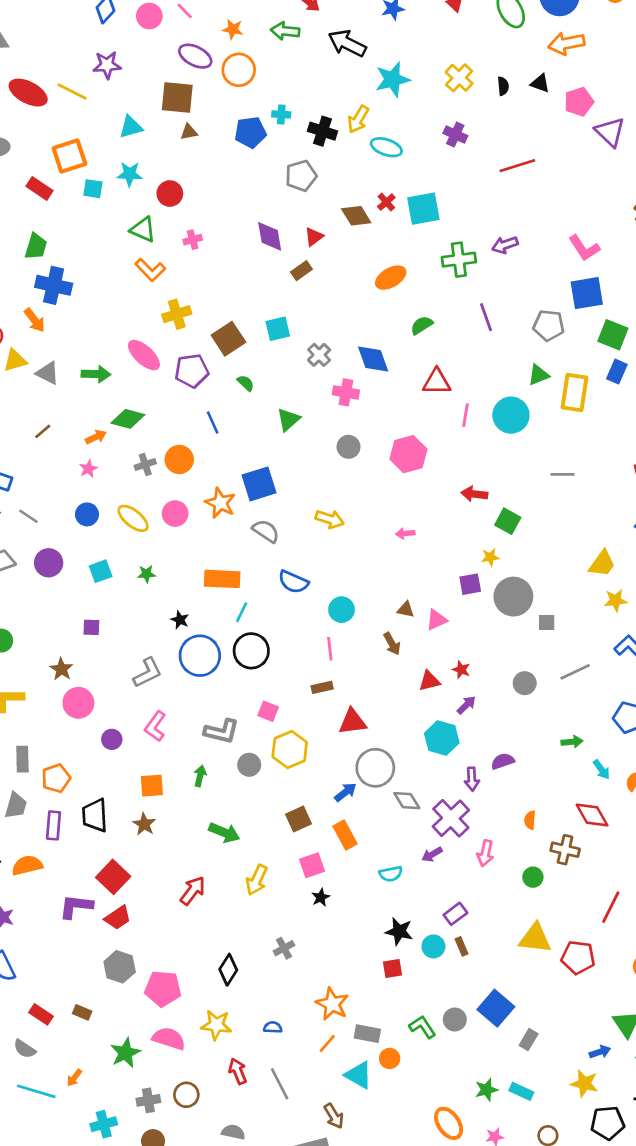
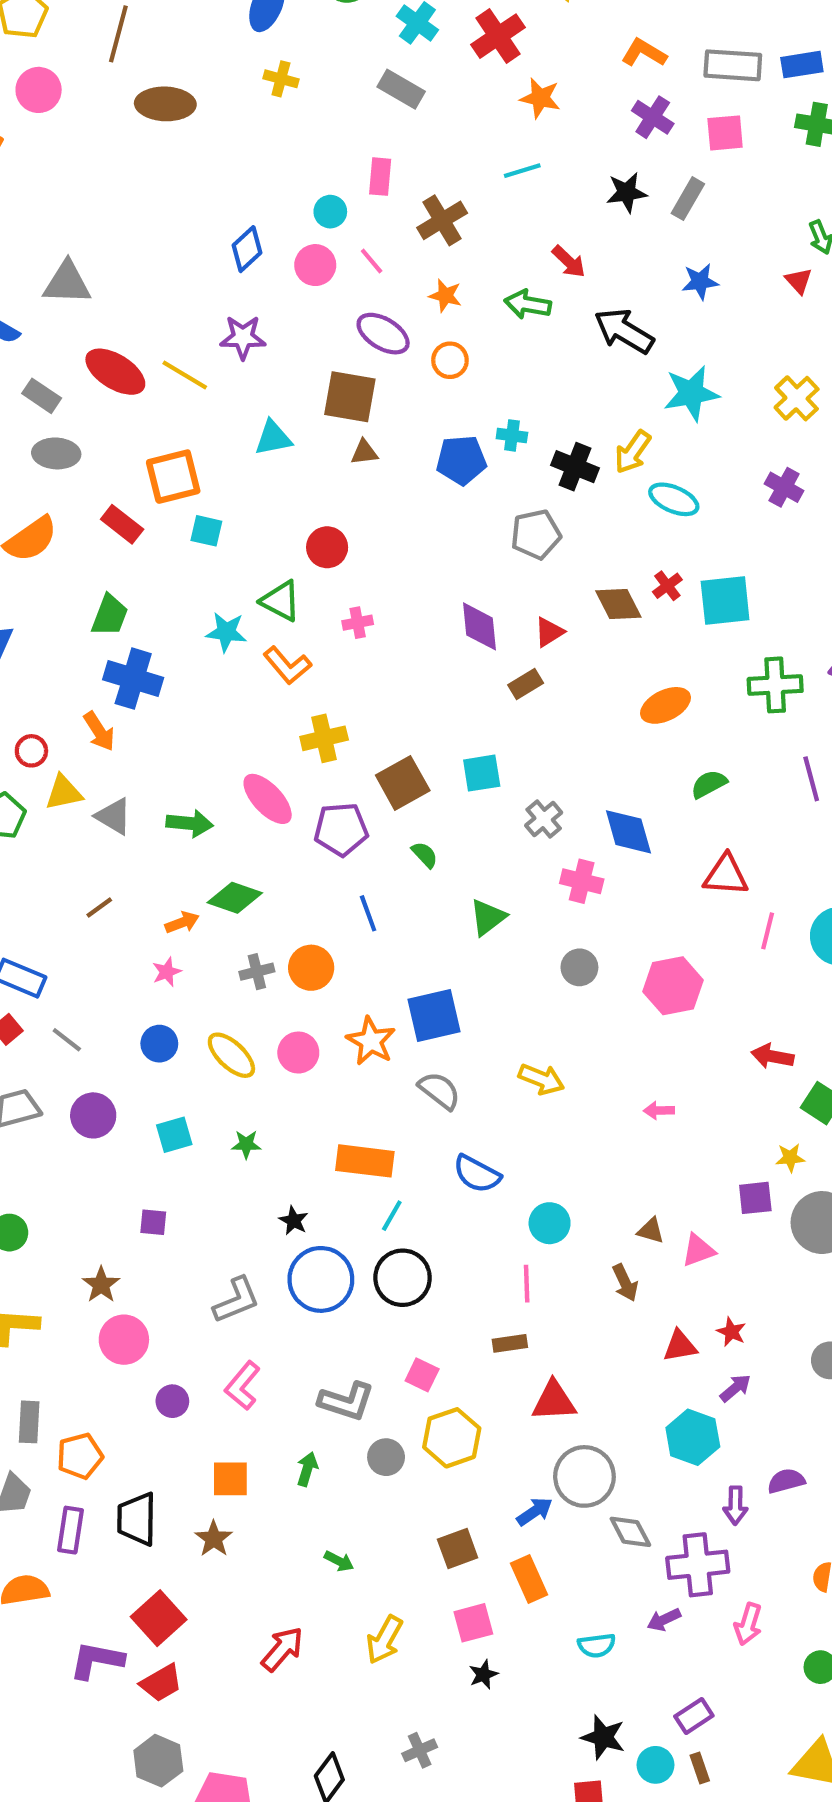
orange circle: (239, 70) -> (450, 360), size x0.7
cyan star: (130, 174) -> (226, 632), moved
purple cross: (451, 818) -> (698, 1565), turned 33
green arrow: (224, 833) -> (339, 1561), size x0.6

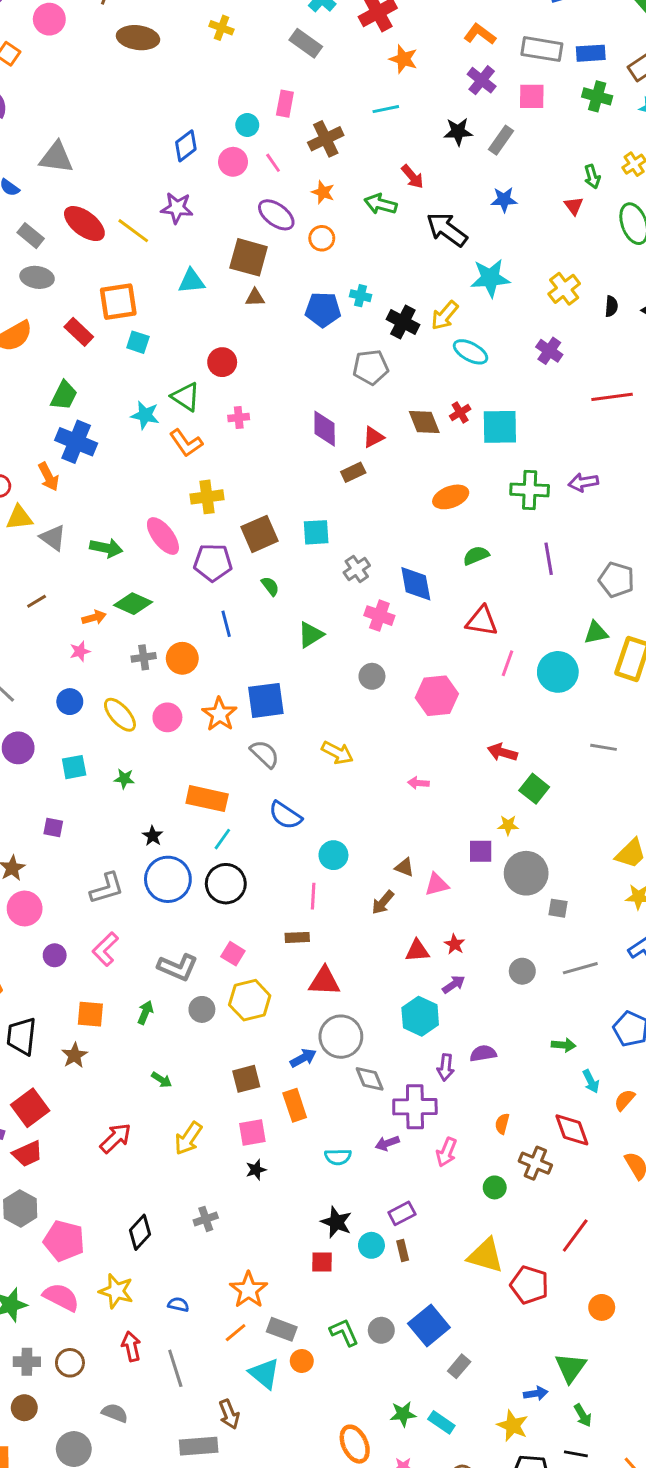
brown arrow: (625, 1283) -> (383, 902), turned 60

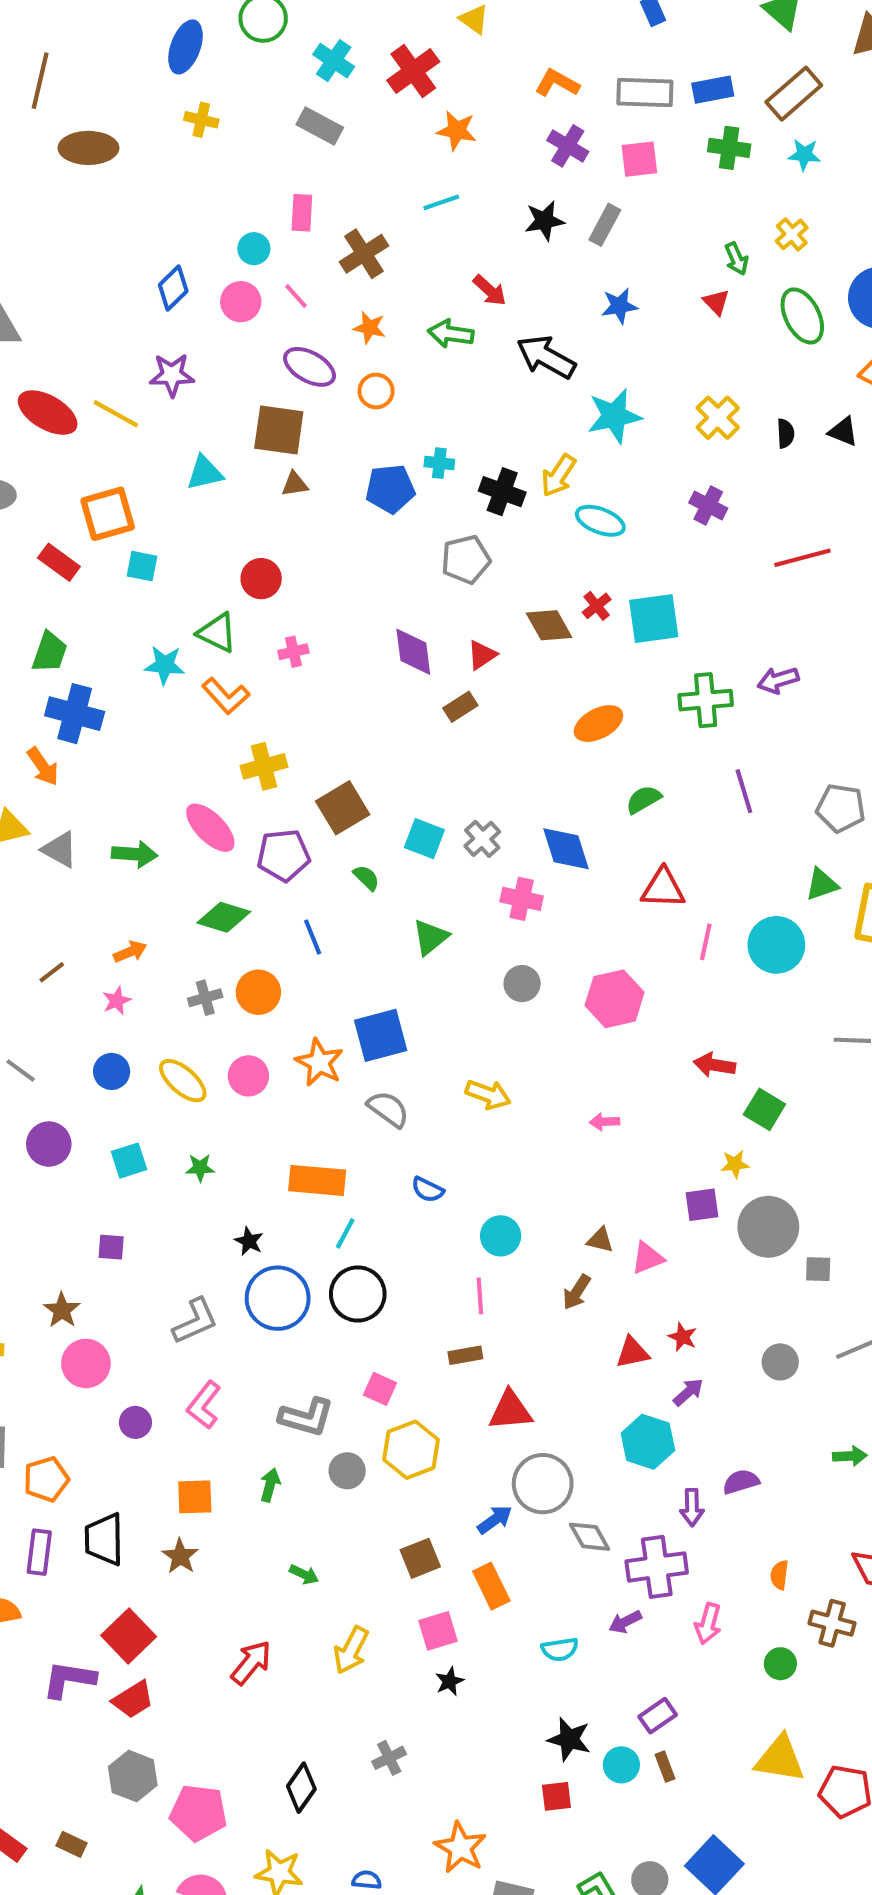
cyan square: (316, 532) -> (424, 839), moved, turned 32
brown line: (37, 601) -> (52, 972), moved
green diamond: (133, 604) -> (224, 917), moved
blue semicircle: (285, 815) -> (428, 1190), size x0.7

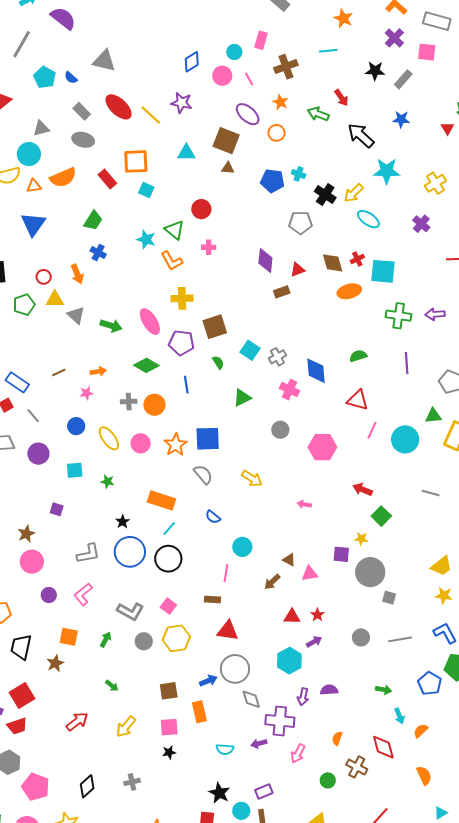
blue cross: (75, 714) -> (98, 252), size x0.6
orange ellipse: (598, 724) -> (349, 291), moved

